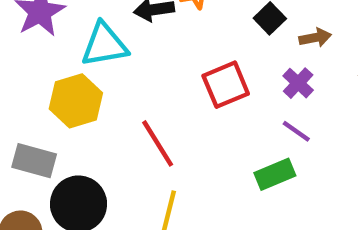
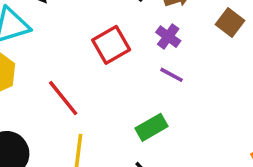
green rectangle: (275, 174) -> (151, 127), moved

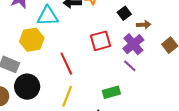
purple cross: (168, 37) -> (133, 44), size x1.5

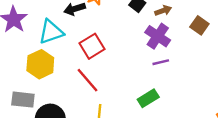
red square: (100, 41) -> (92, 46), moved
purple line: (130, 66) -> (161, 62), turned -40

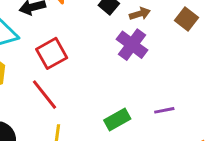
brown square: (199, 25) -> (187, 19), moved
purple line: (161, 62) -> (164, 110), moved

